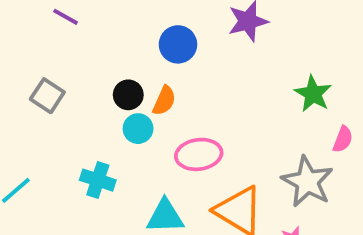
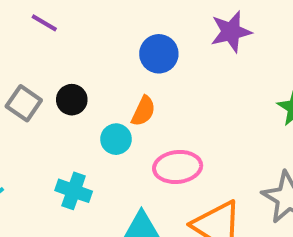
black circle: (128, 95) -> (72, 100), moved

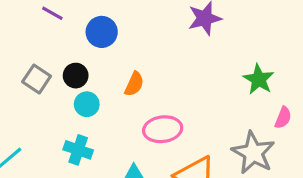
blue circle: (159, 54) -> (102, 32), moved
cyan circle: (116, 139) -> (87, 104), moved

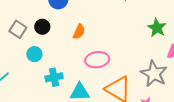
cyan circle: (87, 104) -> (34, 54), moved
cyan cross: (78, 150) -> (54, 77), moved, turned -30

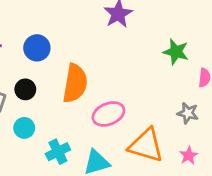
orange semicircle: (79, 32) -> (75, 83), size x1.8
gray star: (154, 74) -> (188, 113), size x0.6

